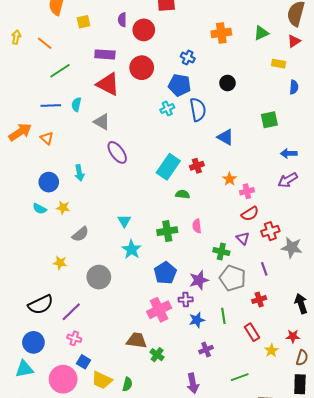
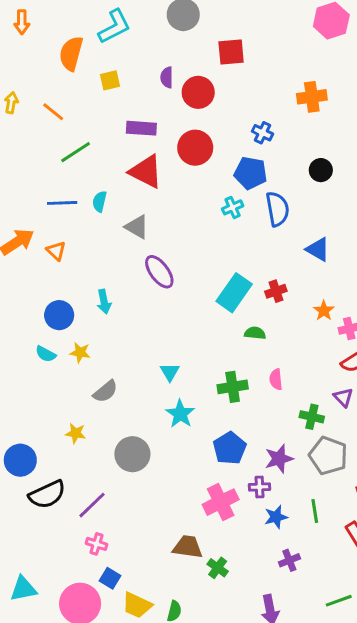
blue circle: (33, 342) -> (20, 460), moved

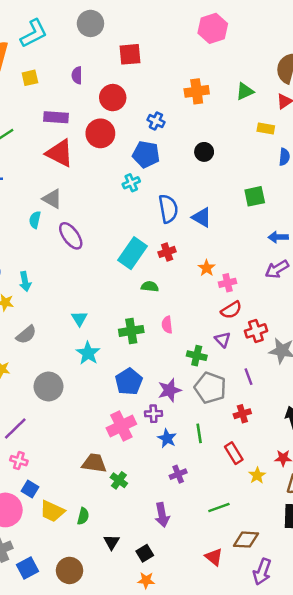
red circle: (198, 92) -> (113, 98), moved
cyan semicircle: (100, 201) -> (35, 220), moved
blue semicircle: (277, 209) -> (168, 209), moved
cyan arrow: (104, 302) -> (25, 282), moved
blue star: (276, 517) -> (167, 438), turned -30

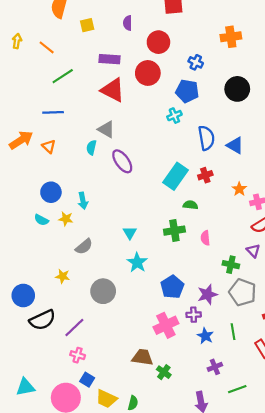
black circle: (204, 152) -> (237, 89), size x1.5
green cross: (131, 331) -> (174, 231), moved
green line: (219, 508) -> (237, 389), moved

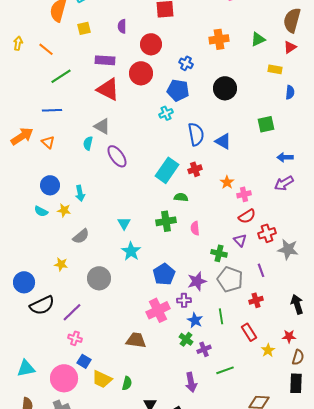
green cross: (164, 372) -> (186, 339), moved

